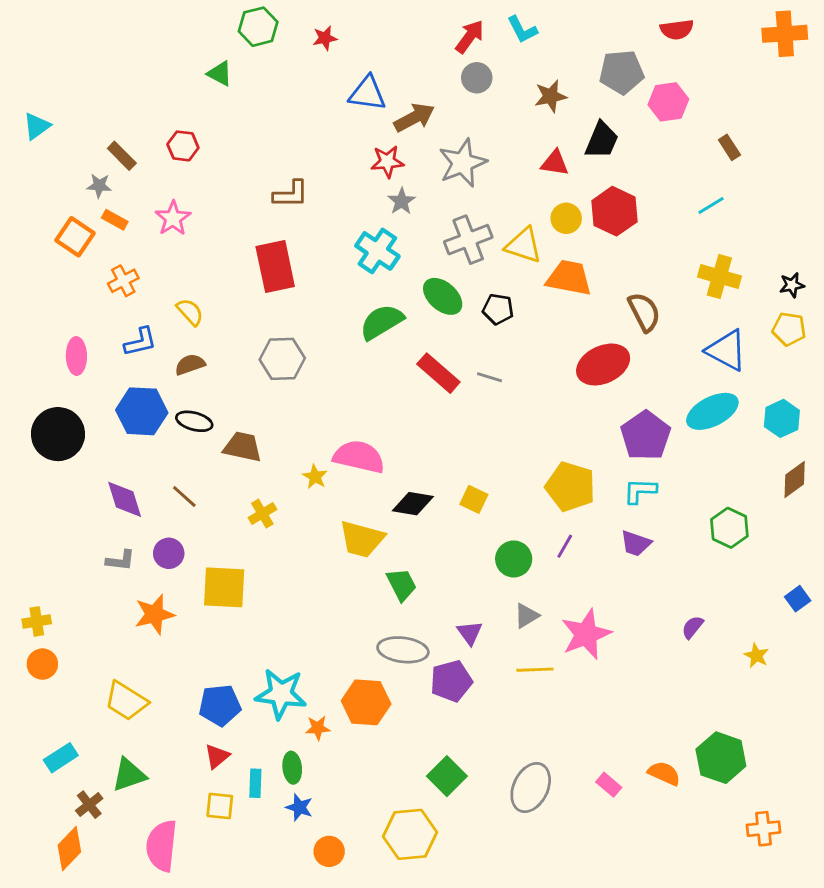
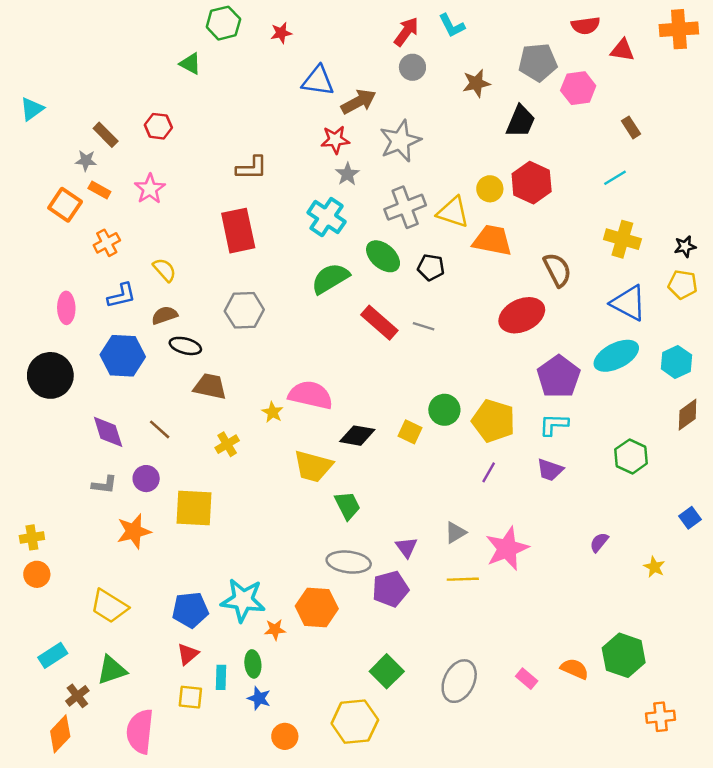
red triangle: (555, 163) -> (622, 50), moved
black ellipse: (194, 421) -> (185, 346), moved
green circle: (514, 559) -> (444, 410), moved

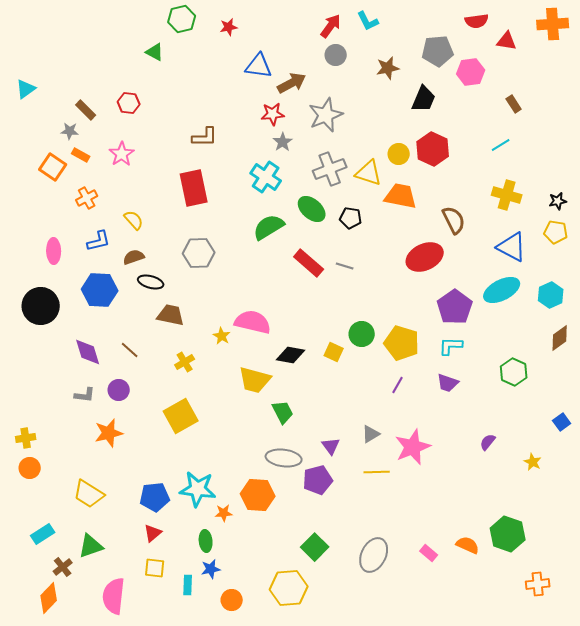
yellow square: (194, 508) -> (181, 416), moved, turned -32
cyan rectangle: (221, 677) -> (188, 585), moved
blue star: (259, 698) -> (211, 569), turned -30

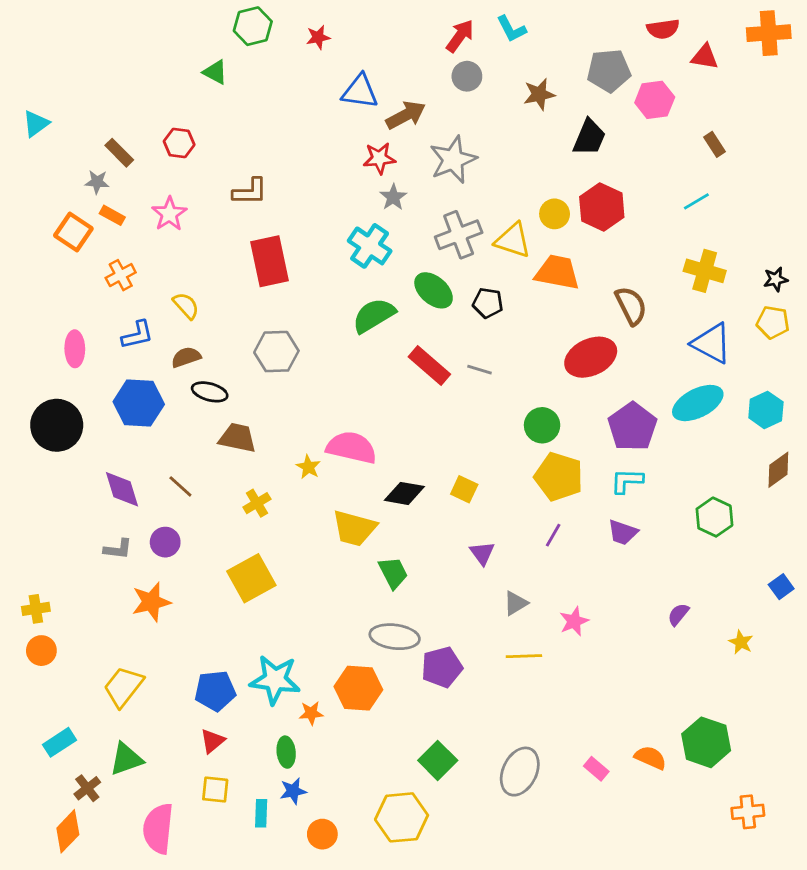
brown L-shape: (205, 137) -> (250, 192), moved
green circle: (362, 334) -> (542, 425), moved
purple triangle: (331, 446) -> (482, 553), moved
pink star: (413, 447) -> (574, 621), size x0.6
yellow trapezoid: (89, 494) -> (123, 687), turned 96

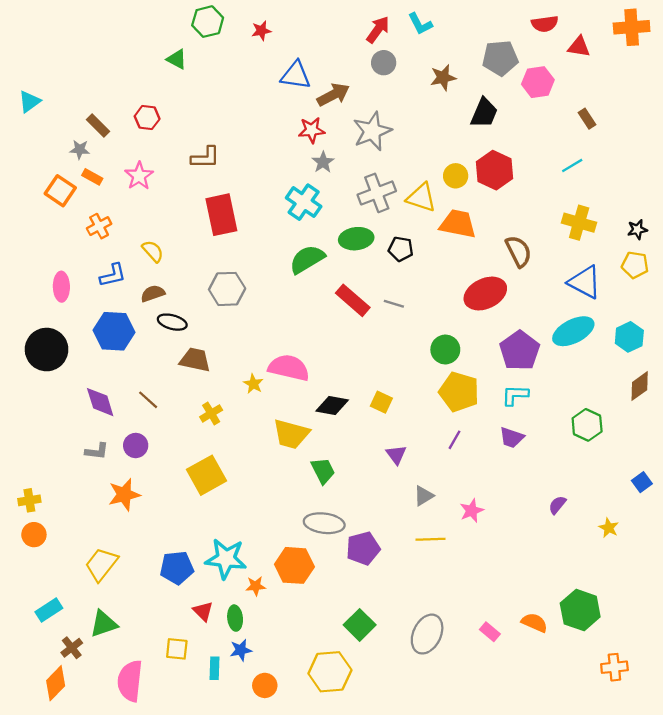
green ellipse: (434, 290) -> (356, 239), turned -48
red triangle: (212, 741) -> (203, 611), moved, turned -35

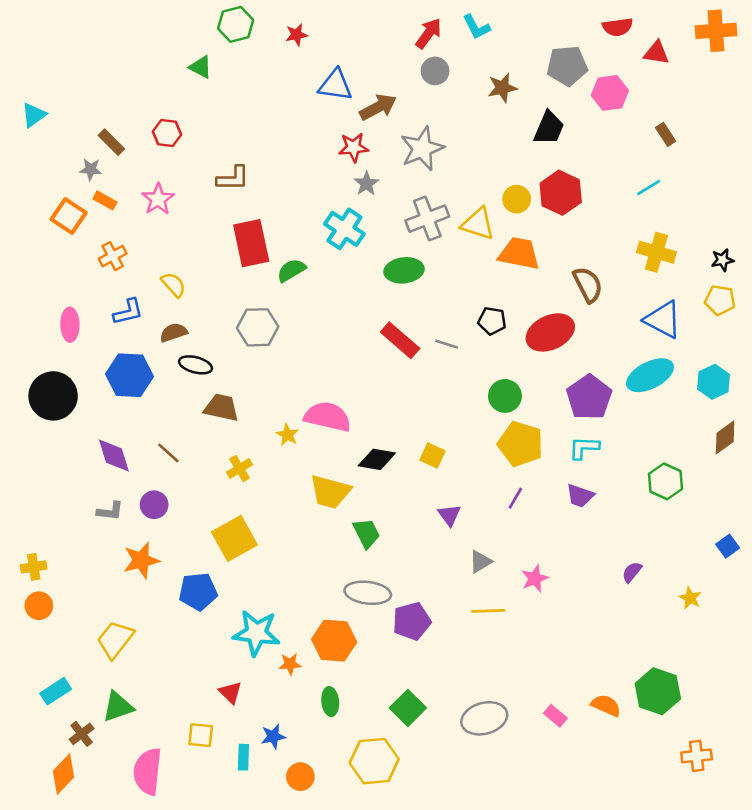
black pentagon: (401, 249) -> (492, 321), moved
green semicircle: (307, 259) -> (291, 270), moved, size x0.7
blue pentagon: (177, 568) -> (198, 591), moved
green ellipse: (235, 618) -> (330, 702), moved
gray ellipse: (427, 634) -> (484, 718), turned 48

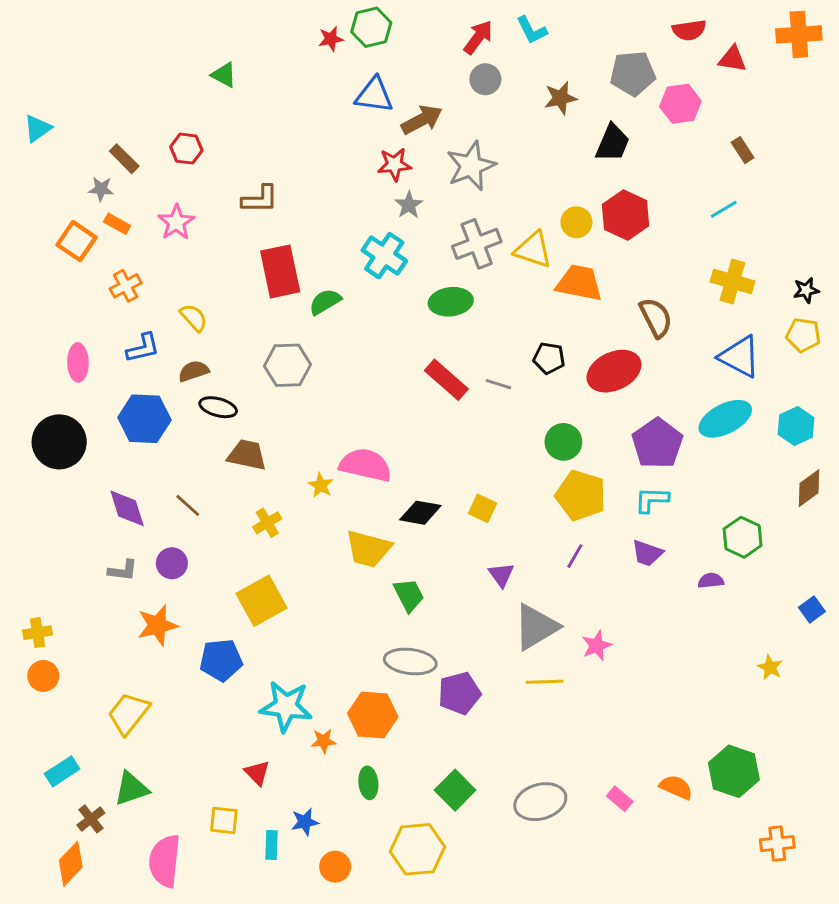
green hexagon: (236, 24) -> (371, 27), moved
gray triangle: (480, 562) -> (536, 627), size x1.8
purple semicircle: (632, 572) -> (711, 581), moved, turned 45

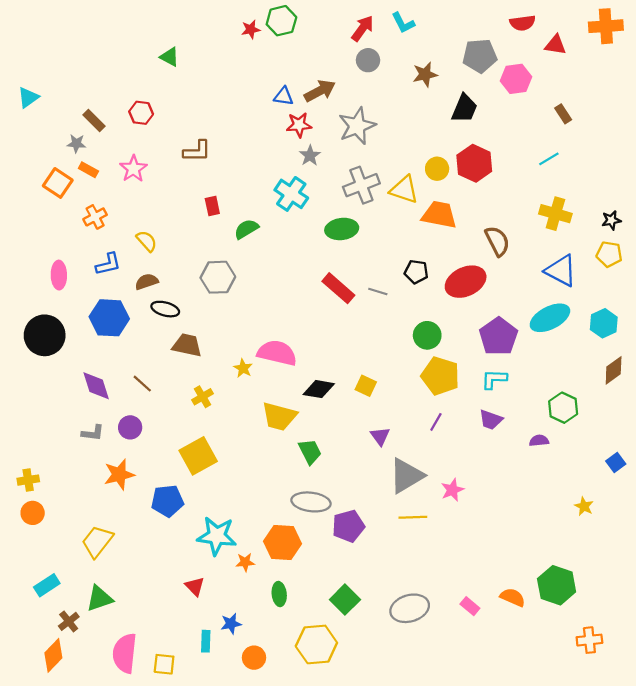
blue triangle: (374, 95) -> (284, 96), moved, size x0.7
red rectangle: (280, 271) -> (212, 206), size x0.5
yellow square: (224, 820) -> (164, 664), moved

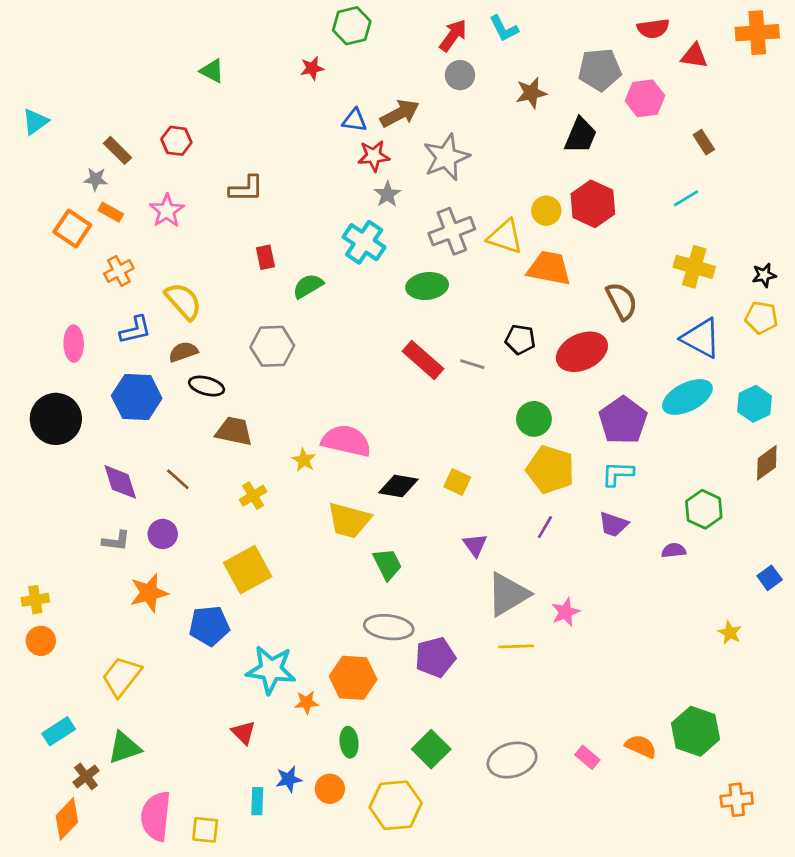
red star: (251, 29) -> (312, 68), moved
yellow semicircle: (147, 241) -> (183, 301), size x1.4
orange circle: (254, 658) -> (330, 789), moved

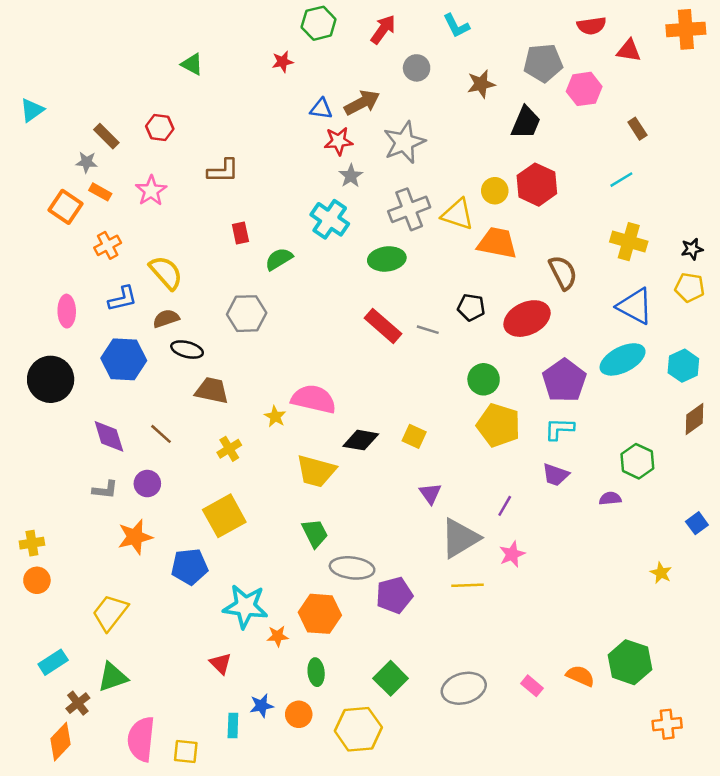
red arrow: (453, 35) -> (383, 29), moved
purple line: (545, 527) -> (505, 506), moved
green trapezoid: (387, 564) -> (315, 533), moved

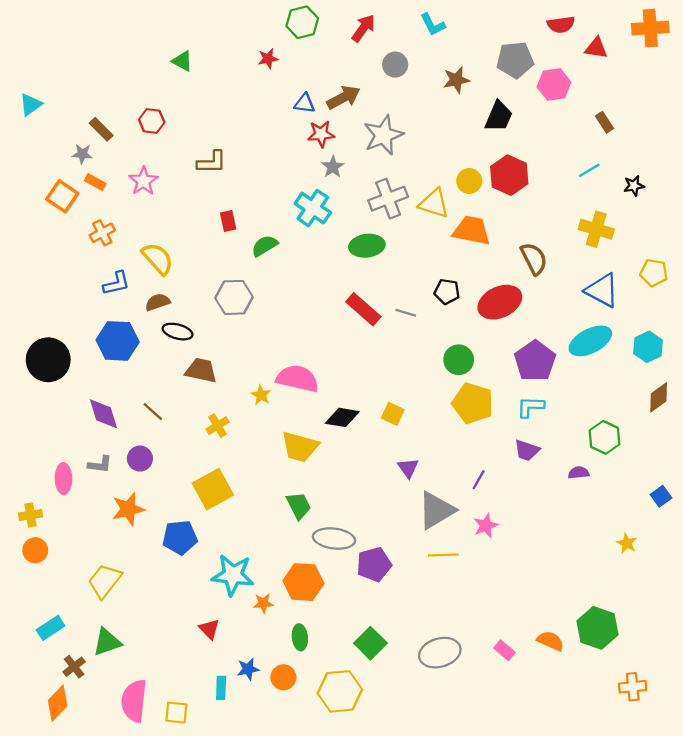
black star: (692, 249) -> (634, 186), moved
pink ellipse: (67, 311) -> (63, 479), moved

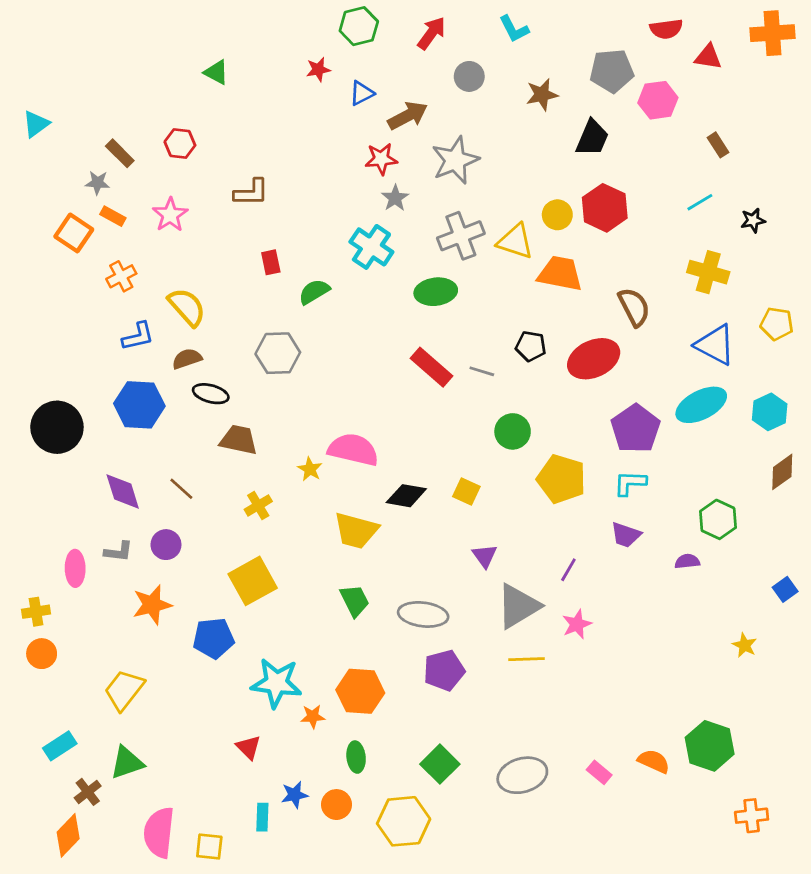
blue triangle: (305, 103) -> (362, 93), moved, turned -35
green circle: (459, 360) -> (513, 431), moved
gray ellipse: (334, 539) -> (423, 614), moved

